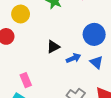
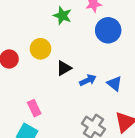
yellow circle: (21, 14) -> (41, 49), moved
blue circle: (94, 34) -> (108, 30), moved

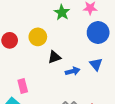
blue triangle: (115, 84) -> (96, 64), moved

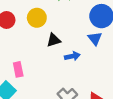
blue triangle: (96, 64) -> (95, 38), moved

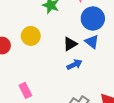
black triangle: (54, 40) -> (70, 44), moved

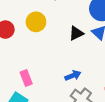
blue arrow: (74, 64) -> (73, 76), moved

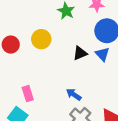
blue arrow: (73, 76) -> (74, 94), turned -128

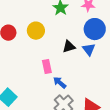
pink rectangle: (28, 94) -> (47, 67), moved

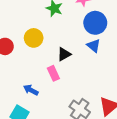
black triangle: (69, 46) -> (64, 54), moved
blue arrow: (60, 83) -> (31, 90), moved

